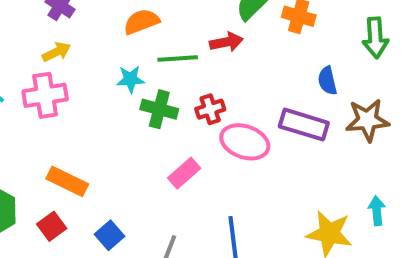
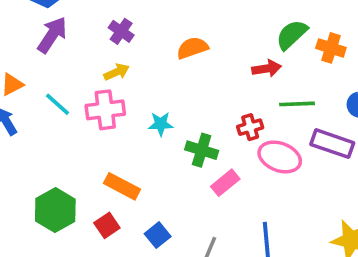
green line: (178, 59) -> (297, 104), moved
cyan star: (130, 79) -> (161, 124), moved
green cross: (159, 109) -> (202, 150), moved

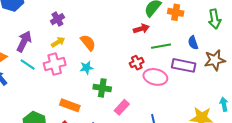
purple cross: (121, 31) -> (57, 19), turned 32
purple arrow: (52, 35) -> (24, 41), moved
orange semicircle: (192, 48) -> (88, 43), moved, turned 78
green cross: (202, 150) -> (102, 88), moved
pink rectangle: (225, 183) -> (122, 107), moved

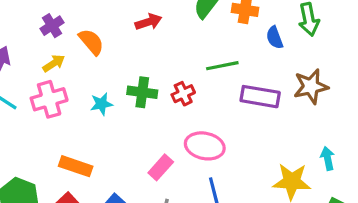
red arrow: (141, 29) -> (148, 22), moved
orange semicircle: (88, 43) -> (91, 42), moved
blue semicircle: (193, 43) -> (275, 38), moved
pink ellipse: (155, 77) -> (205, 146), moved
green cross: (102, 88) -> (142, 92), moved

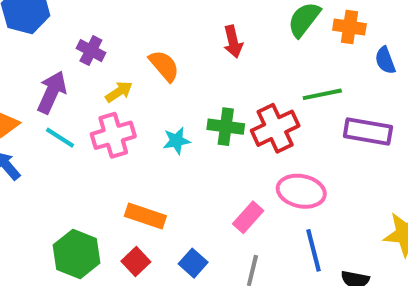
red arrow: (148, 22) -> (233, 42), turned 95
purple cross: (52, 26) -> (91, 51), moved, turned -30
red cross: (183, 94) -> (275, 128), size x1.6

